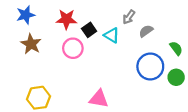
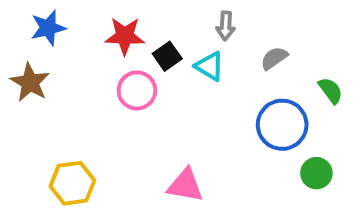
gray arrow: (129, 17) -> (226, 26), moved, turned -32
brown star: (31, 44) -> (30, 82), moved
green circle: (176, 77) -> (316, 173), moved

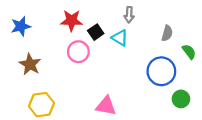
blue star: (48, 28) -> (21, 26), moved
gray semicircle: (274, 58) -> (167, 33), moved, turned 140
brown star: (30, 82) -> (30, 64), moved

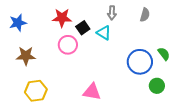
gray semicircle: (167, 33) -> (145, 15), moved
green semicircle: (189, 52) -> (164, 54), moved
brown star: (30, 64) -> (26, 56), turned -30

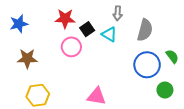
gray semicircle: (145, 15) -> (145, 30), moved, size x1.5

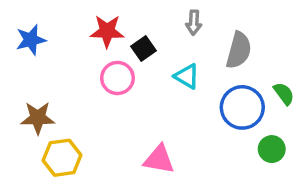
cyan triangle: (109, 34) -> (187, 76), moved
brown star: (27, 58) -> (38, 118), moved

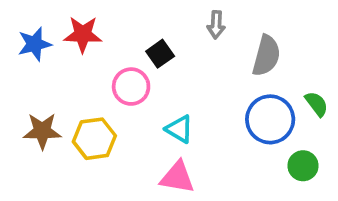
red star: (107, 31) -> (83, 34), moved
cyan triangle: (187, 76) -> (179, 129), moved
yellow hexagon: (62, 158) -> (94, 139), moved

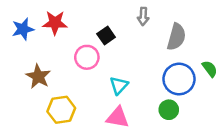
cyan triangle: (179, 129) -> (119, 85), turned 42
brown star: (42, 131) -> (38, 76), moved, turned 30
yellow hexagon: (94, 139) -> (61, 110), moved
green circle: (303, 166) -> (169, 110), moved

